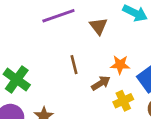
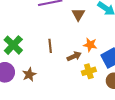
brown line: (74, 65) -> (50, 46), moved

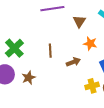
orange star: (90, 45) -> (90, 44), moved
yellow cross: (89, 71) -> (92, 86), moved

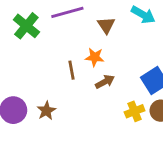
orange star: (90, 44) -> (95, 57), moved
green cross: (14, 48) -> (26, 26), moved

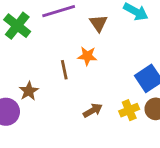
brown arrow: (105, 82) -> (93, 110), moved
brown star: (46, 111) -> (29, 91), moved

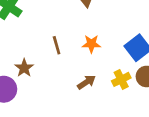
orange star: (87, 56) -> (91, 44), moved

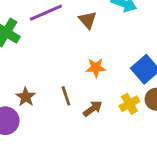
brown line: (57, 45) -> (66, 96), moved

